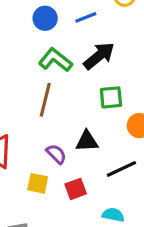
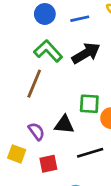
green square: (111, 97) -> (89, 104), moved

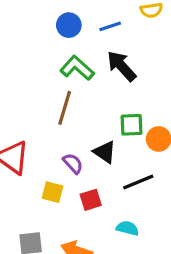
black arrow: (86, 53) -> (122, 66), turned -96
black triangle: (64, 125) -> (105, 152), turned 35

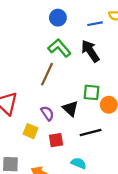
blue line: (110, 26) -> (95, 24), moved

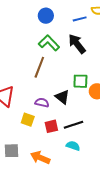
purple semicircle: (47, 113) -> (42, 103), turned -40
black line: (91, 132) -> (73, 125), moved

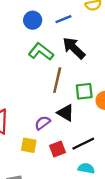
blue line: (80, 19) -> (63, 19), moved
brown line: (39, 67) -> (57, 80), moved
purple semicircle: (42, 103) -> (43, 123), turned -40

